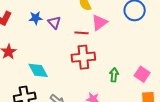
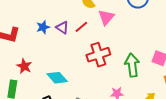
red line: (81, 33) -> (81, 27), moved, turned -32
green arrow: (114, 75) -> (132, 65), size x1.6

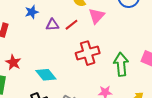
blue star: (43, 27) -> (32, 12), moved
purple triangle: (62, 27) -> (52, 25), turned -40

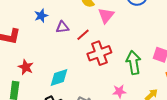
red line: (71, 25) -> (83, 35), moved
cyan diamond: (46, 75) -> (59, 78), turned -65

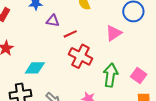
pink triangle: (106, 16) -> (114, 33), moved
red cross: (99, 53) -> (81, 56), turned 30

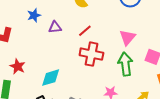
pink triangle: (114, 33) -> (127, 37), moved
red line: (70, 34) -> (85, 31), moved

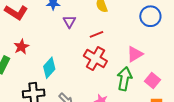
purple triangle: (55, 27) -> (69, 22), turned 48
cyan diamond: (51, 78) -> (49, 68), turned -50

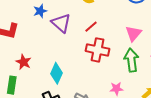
purple triangle: (69, 22) -> (61, 23), size x1.5

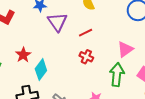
red cross: (98, 50) -> (86, 57), size x0.6
red star: (23, 62) -> (23, 55), moved

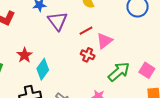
pink triangle: (125, 49) -> (104, 41), moved
green arrow: (117, 75) -> (119, 72), turned 45

